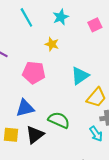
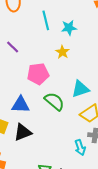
cyan star: (61, 17) -> (69, 28), moved
pink pentagon: (34, 73) -> (38, 74), turned -30
green semicircle: (59, 120) -> (54, 101), moved

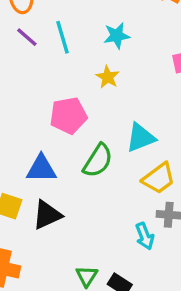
cyan line: (46, 20) -> (62, 37), moved
purple line: (13, 47) -> (27, 37), moved
green semicircle: (54, 101) -> (98, 161), turned 85

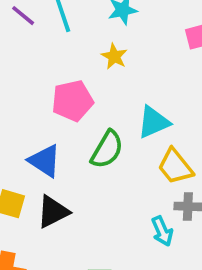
blue triangle: (41, 169) -> (45, 161), turned 36
yellow trapezoid: (159, 178) -> (175, 166), turned 90

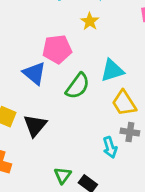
blue triangle: (45, 161) -> (34, 73), moved
black triangle: (53, 212) -> (35, 125), turned -30

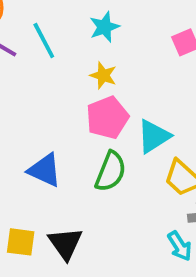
pink pentagon: (57, 49) -> (107, 118), moved

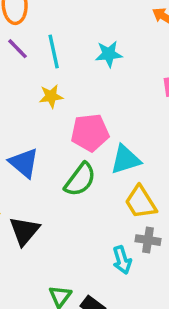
yellow star: (103, 75) -> (51, 96), moved, turned 30

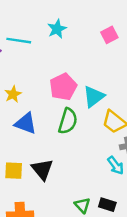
cyan line: (54, 51) -> (19, 41), turned -50
yellow star: (51, 96) -> (13, 94), moved

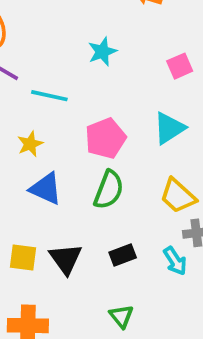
cyan line: (19, 41) -> (49, 96), moved
cyan triangle: (94, 97) -> (169, 128), moved
black rectangle: (107, 205) -> (123, 255), moved, turned -42

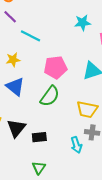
cyan star: (102, 52) -> (82, 23), moved
yellow trapezoid: (178, 196) -> (87, 109), turned -45
black rectangle: (123, 255) -> (39, 137), moved

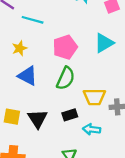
yellow trapezoid: (87, 109) -> (94, 97), moved
black rectangle: (39, 137) -> (70, 115), moved
cyan arrow: (76, 145) -> (92, 129), moved, turned 126

